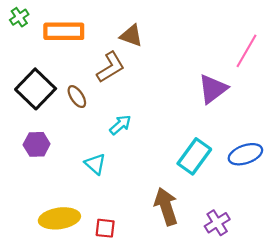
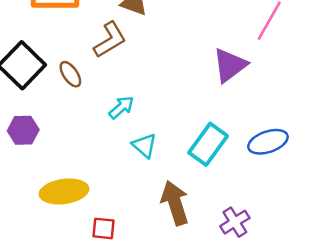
cyan triangle: (95, 164) -> (144, 146), moved
yellow ellipse: (59, 218) -> (64, 191), moved

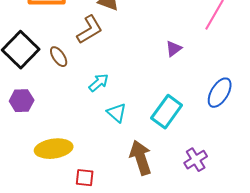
purple triangle: (230, 65) -> (174, 49), moved, size x0.6
blue ellipse: (268, 142) -> (220, 93), moved, turned -40
purple cross: (235, 222) -> (196, 160), moved

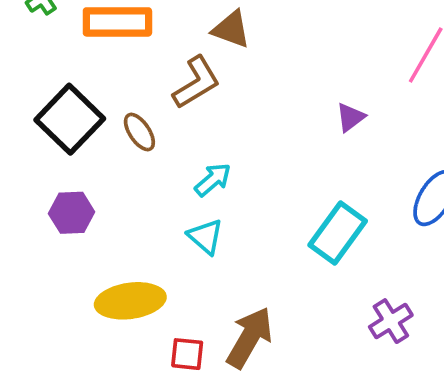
cyan triangle: (117, 113) -> (206, 237), moved
brown arrow: (141, 158) -> (250, 338), moved, turned 48

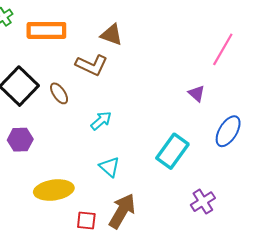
brown L-shape: (196, 82) -> (92, 65), turned 56
purple triangle: (350, 117) -> (197, 93), moved, turned -42
cyan triangle: (206, 237) -> (109, 167), moved

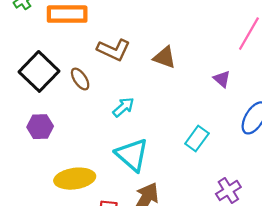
brown triangle: (112, 35) -> (165, 57), moved
cyan rectangle: (172, 151) -> (197, 139), size x0.7
cyan triangle: (109, 167) -> (132, 155), size x1.6

